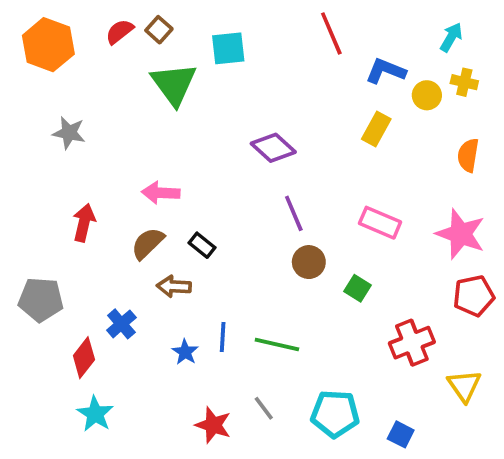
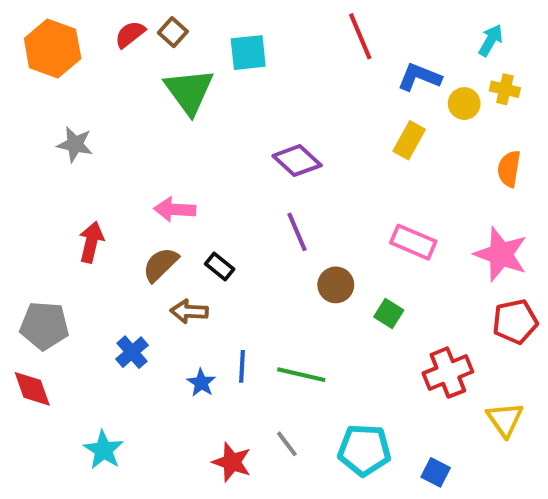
purple line: (294, 213) -> (297, 232), moved
red diamond: (84, 358) -> (32, 389), moved, turned -57

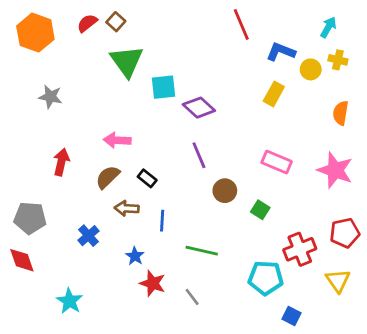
cyan square: (248, 53) -> (163, 87), moved
red pentagon: (515, 322) -> (345, 233), moved
blue line: (242, 366) -> (162, 221), moved
cyan pentagon: (364, 450) -> (266, 278), moved
red star: (232, 462) -> (153, 283), moved

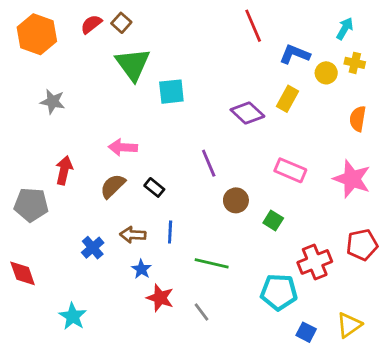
purple diamond: (199, 108) -> (247, 113), moved
brown arrow: (127, 208) -> (133, 235), moved
gray pentagon: (30, 218) -> (31, 205), moved
yellow triangle: (338, 281) -> (349, 325), moved, turned 30

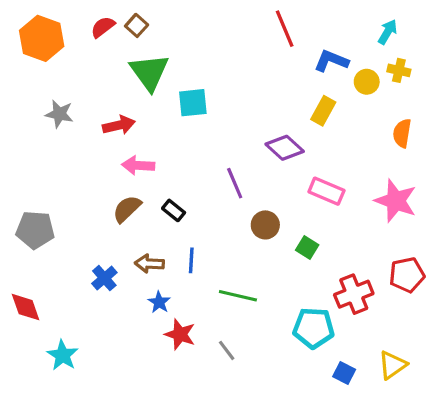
purple diamond: (247, 113) -> (285, 148), moved
red arrow: (64, 170) -> (119, 125), moved, turned 64
cyan star: (73, 316) -> (63, 355), moved

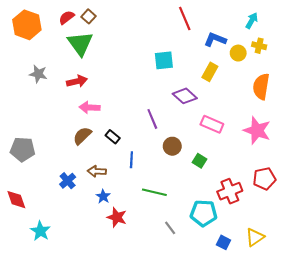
green triangle: (149, 72) -> (80, 44), moved
cyan square: (193, 103) -> (164, 60), moved
orange semicircle: (402, 133) -> (261, 87), size x1.4
blue line: (191, 260) -> (131, 160), moved
gray line: (227, 350) -> (170, 228), moved

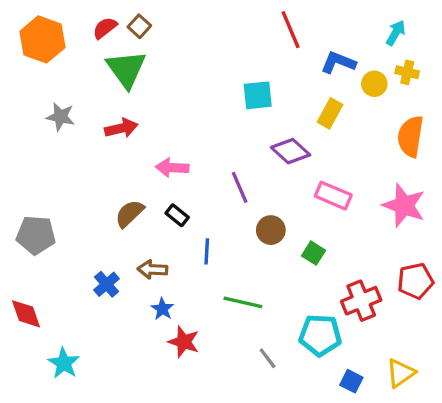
pink arrow: (90, 107) -> (172, 168), moved

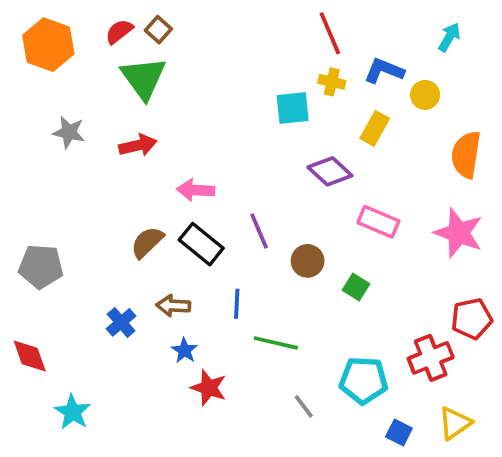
yellow cross: (407, 72) -> (332, 82), moved
purple line: (240, 187) -> (259, 231), moved
black rectangle: (177, 215) -> (201, 244), size x1.6
blue line: (207, 251) -> (237, 304), moved
red cross: (361, 301) -> (431, 358), moved

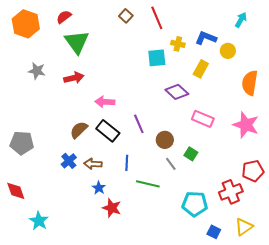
brown square: (158, 30) -> (126, 16), moved
red line: (330, 33) -> (157, 18), moved
blue cross: (121, 322) -> (69, 161), moved
gray line: (304, 406) -> (171, 164), moved

